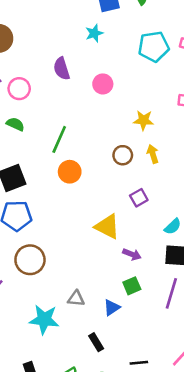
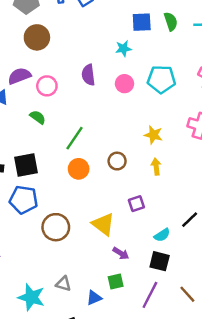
cyan pentagon: (154, 47) -> (161, 79), moved
pink circle: (103, 84) -> (124, 84), moved
brown circle: (123, 155) -> (117, 161), moved
brown circle: (30, 260) -> (56, 227), moved

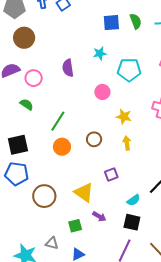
cyan star: (123, 48) -> (100, 53), moved
pink circle: (124, 84) -> (102, 92), moved
green square: (116, 282) -> (75, 226), moved

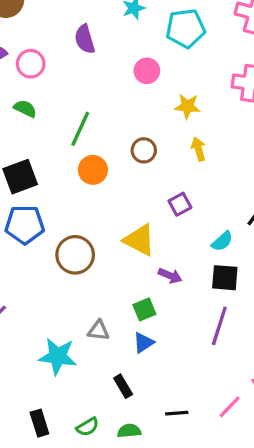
green square: (75, 226) -> (144, 309), moved

